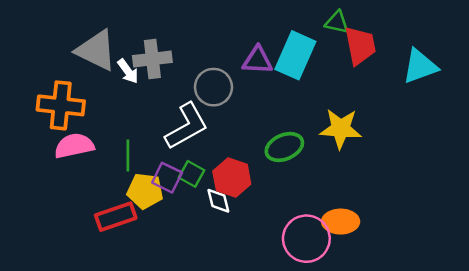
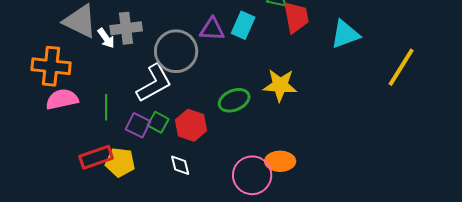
cyan rectangle: (295, 55) -> (243, 25), size x0.7
gray circle: (213, 87) -> (176, 51), size x1.4
yellow pentagon: (145, 191) -> (120, 162), moved
white diamond: (218, 201) -> (180, 165), moved

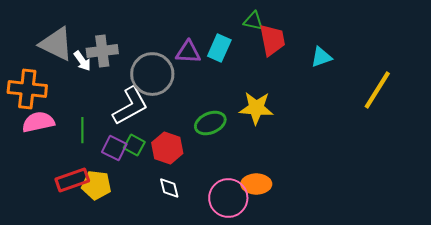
cyan triangle: (345, 34) -> (321, 57), size x0.7
white diamond: (180, 165) -> (169, 188), moved

